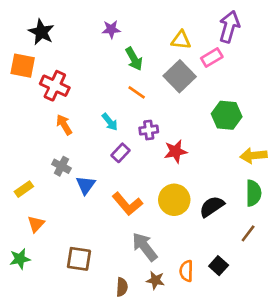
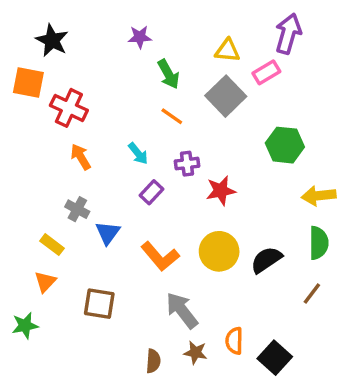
yellow rectangle: (24, 189) -> (52, 245), moved, turned 72
brown square: (79, 259) -> (99, 304), moved
black square: (219, 266) -> (275, 358), moved, size x1.4

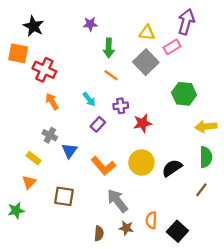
green arrow: (168, 74) -> (109, 48), turned 30

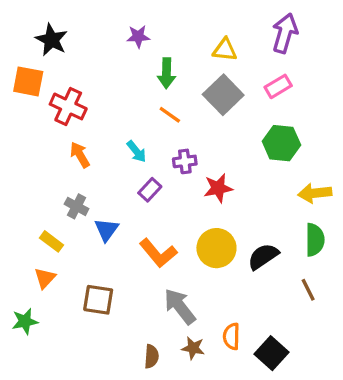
pink rectangle: (172, 47) -> (278, 86), moved
brown line: (201, 190) -> (308, 290), turned -64

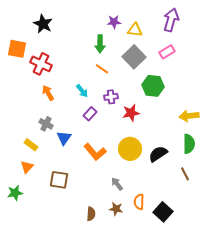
purple star: (138, 36) -> (114, 22), moved
black star: (52, 40) -> (43, 24), moved
green hexagon: (281, 143) -> (153, 86), moved
gray arrow: (180, 306) -> (117, 184), moved, size x0.6

